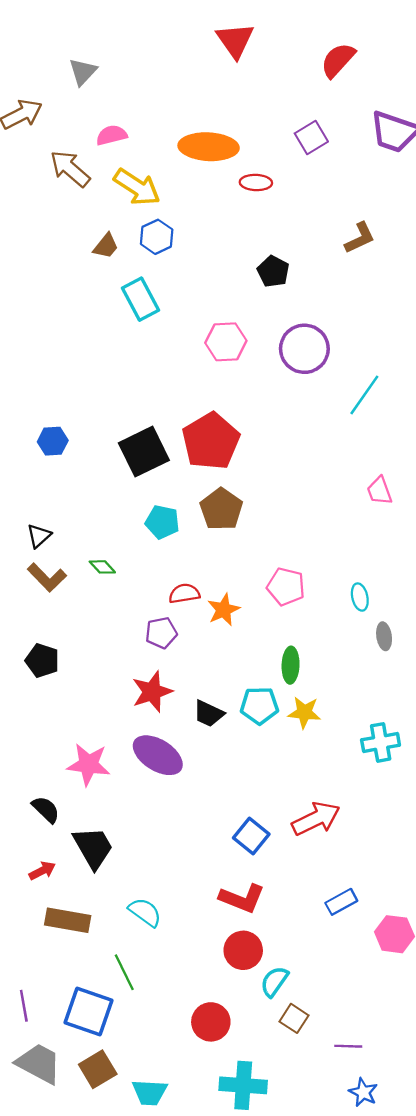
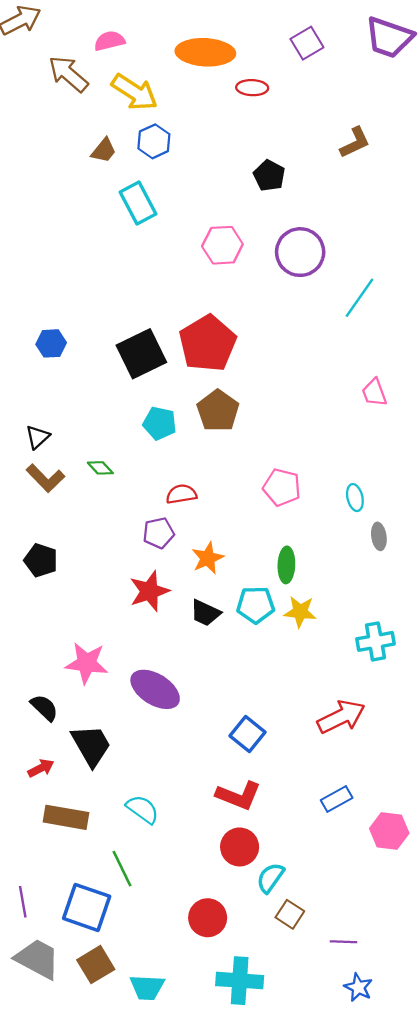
orange star: (224, 610) -> (208, 558), moved
purple ellipse: (158, 755) -> (155, 689), moved
red arrow: (316, 819) -> (341, 717), moved

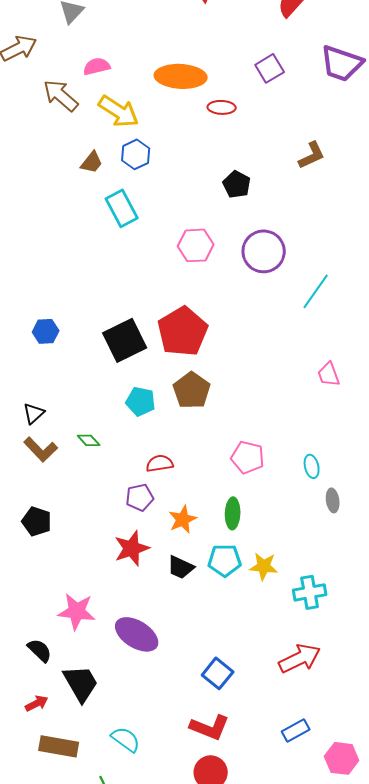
green ellipse: (286, 565) -> (233, 513), moved
cyan cross: (375, 641) -> (310, 592), moved

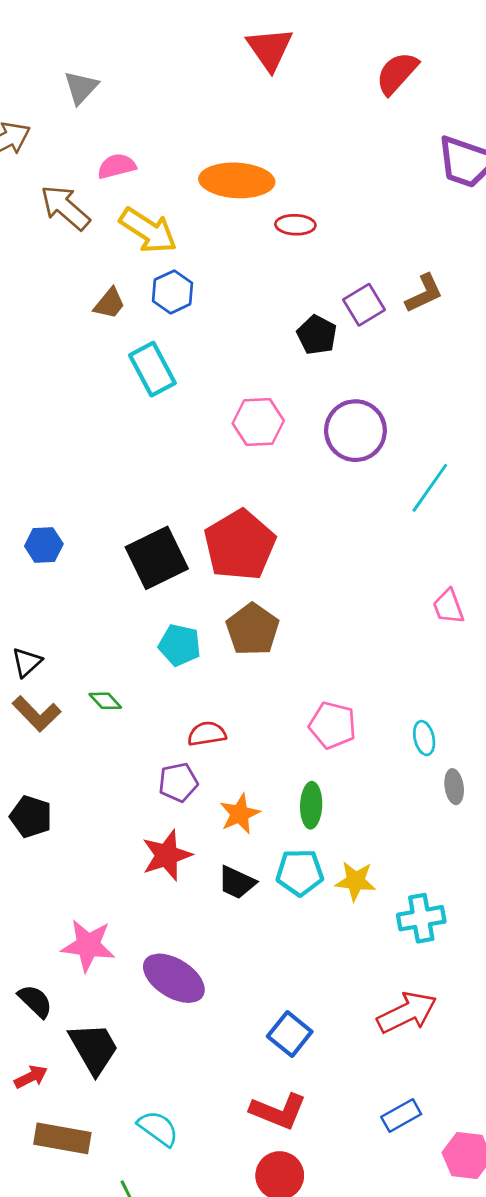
purple square: (270, 68) -> (364, 305), moved

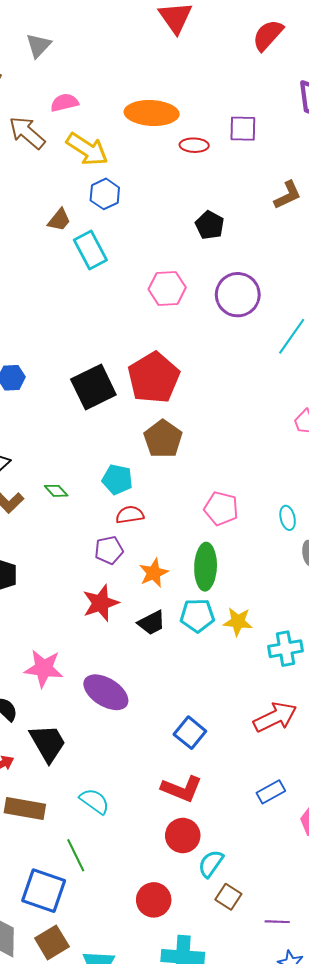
brown trapezoid: (110, 303) -> (59, 220), moved
purple square: (364, 305) -> (243, 129), moved, turned 32
cyan pentagon: (180, 645) -> (117, 479), moved
green ellipse: (311, 805) -> (206, 567), size x1.4
black trapezoid: (237, 882) -> (152, 623), turned -52

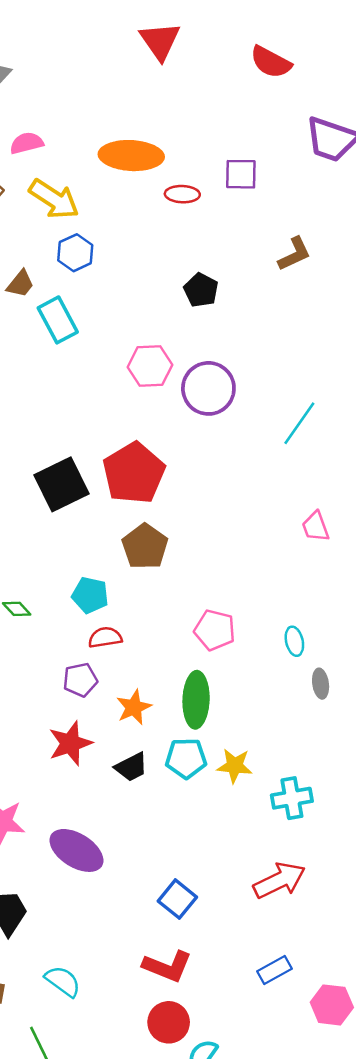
red semicircle: (268, 35) -> (271, 62), turned -104
purple circle: (238, 295) -> (208, 388), moved

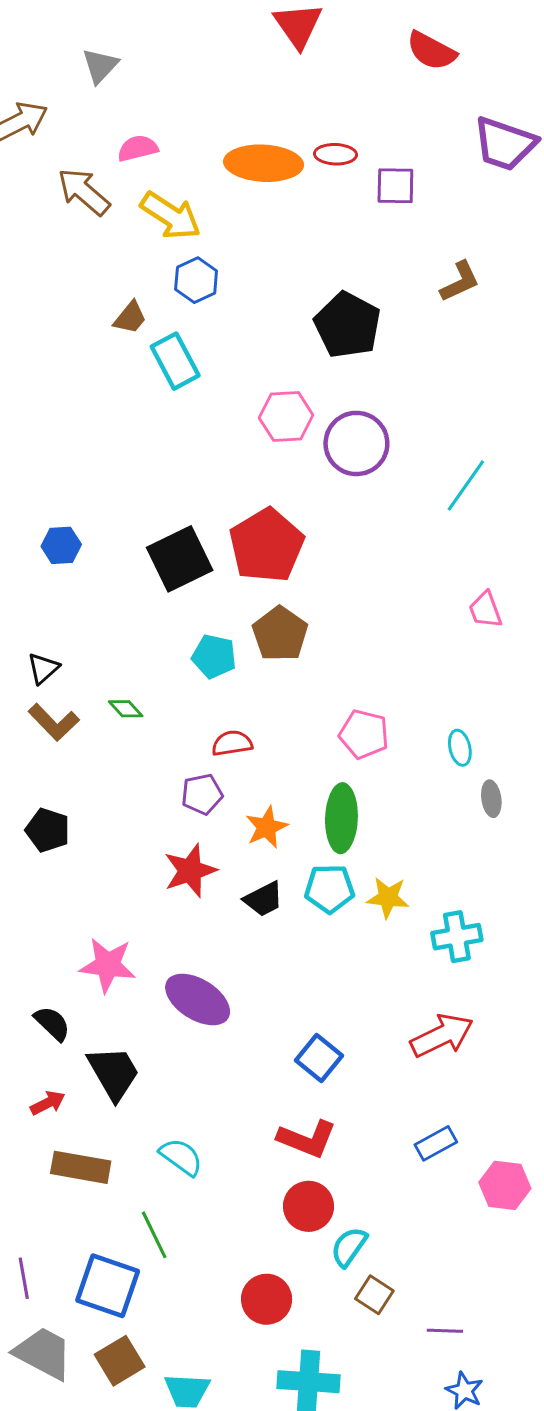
red ellipse: (182, 194) -> (335, 154), moved
black pentagon: (201, 290) -> (347, 325), size x1.6
cyan pentagon: (90, 595) -> (214, 656), moved

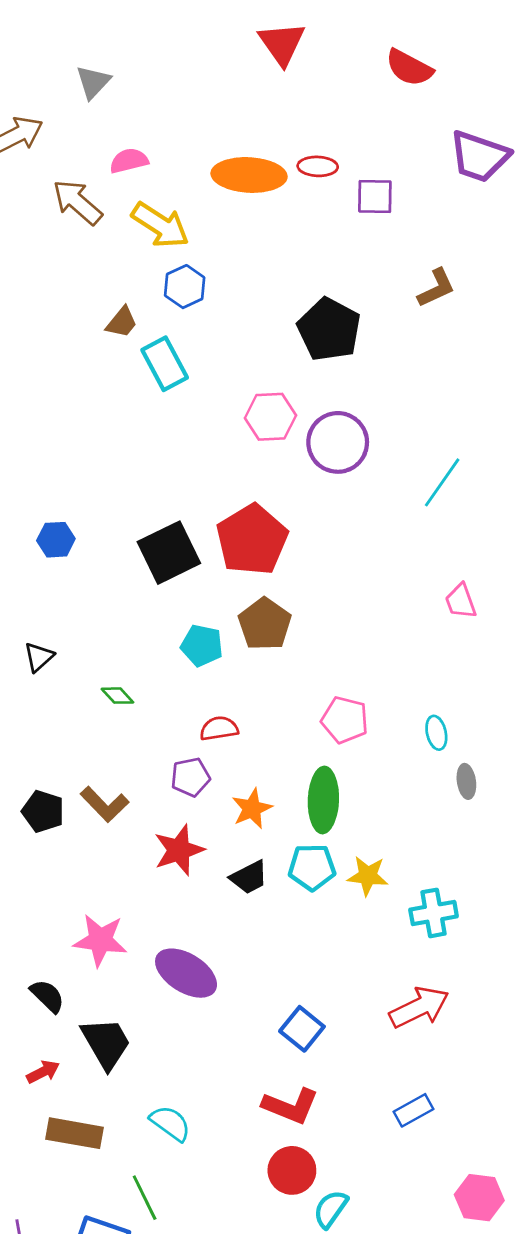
brown L-shape: (54, 722) -> (105, 804), moved
pink hexagon: (505, 1185) -> (479, 1198), moved

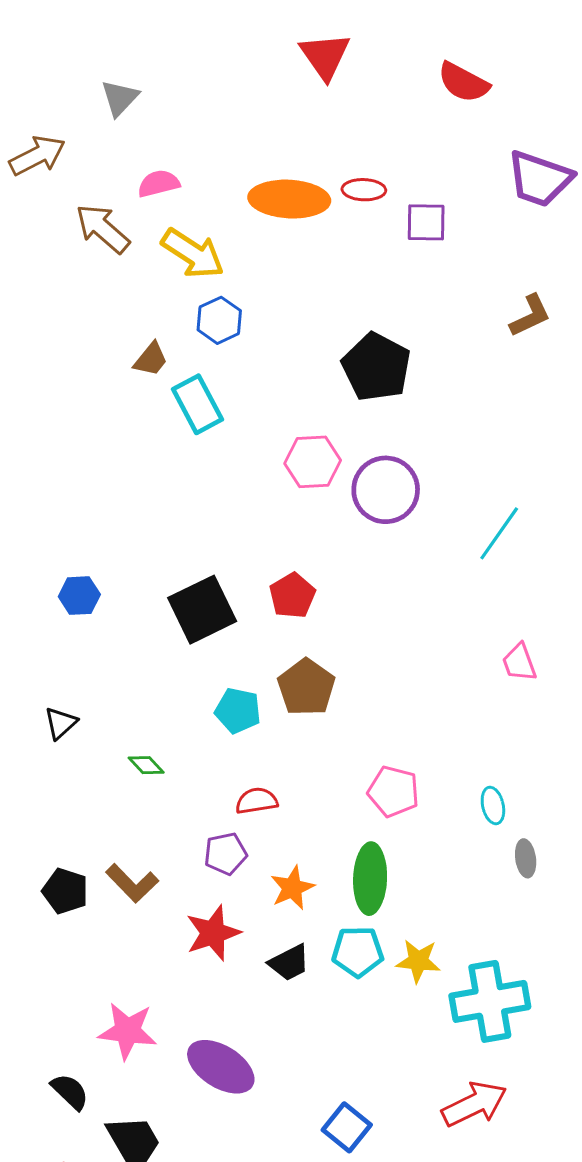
brown L-shape: (436, 288) -> (530, 316), moved
red pentagon: (252, 540) -> (292, 596), size x0.6
cyan cross: (434, 913) -> (490, 1001), size x1.5

